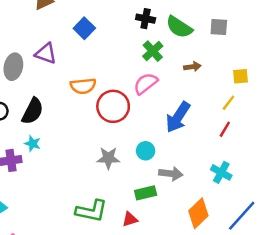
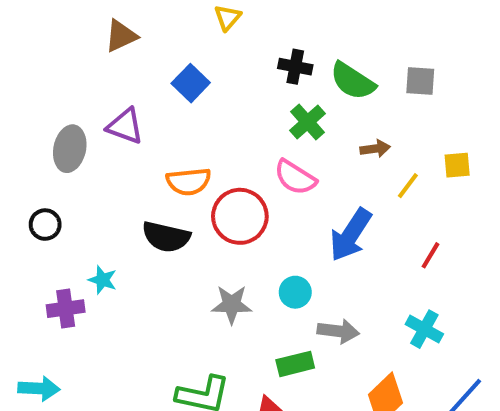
pink semicircle: (146, 84) -> (295, 177), turned -110
yellow line: (228, 103) -> (408, 186), moved
black semicircle: (33, 111) -> (166, 237), moved, turned 76

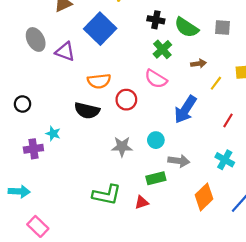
blue square: (191, 83) -> (100, 29), size x1.6
gray ellipse: (70, 149) -> (36, 39), moved, turned -40
red circle: (240, 216) -> (126, 100), size x0.7

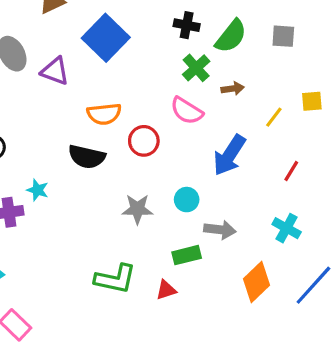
green semicircle: (186, 27) -> (231, 36), turned -85
brown arrow: (198, 64) -> (233, 89), moved

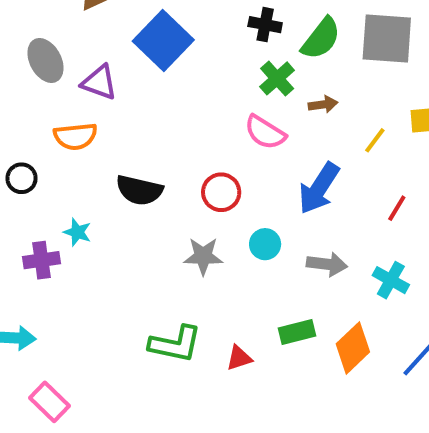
gray square: (283, 36) -> (387, 39), size x1.8
orange semicircle: (104, 114) -> (75, 136), moved
red circle: (144, 141) -> (221, 192), moved
gray arrow: (220, 230) -> (327, 264), moved
green rectangle: (187, 255) -> (297, 332), moved

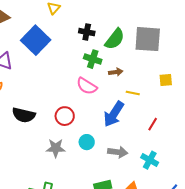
green cross: (277, 78) -> (93, 59), turned -30
yellow line: (375, 140) -> (133, 93), moved, turned 64

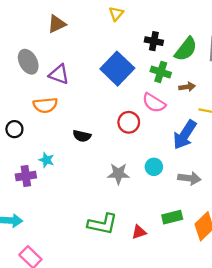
blue square: (36, 40) -> (117, 69), moved
black semicircle: (24, 115) -> (82, 136), size x0.7
red circle: (65, 116) -> (129, 122), moved

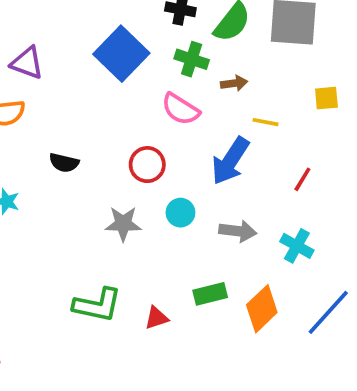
red circle: (129, 122) -> (147, 165), moved

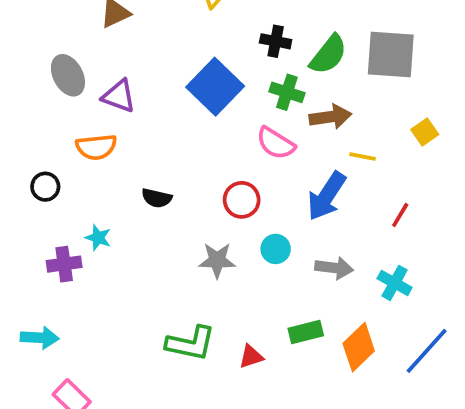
brown arrow: (234, 83) -> (330, 117), size x1.5
yellow square: (326, 98) -> (425, 132), turned -30

